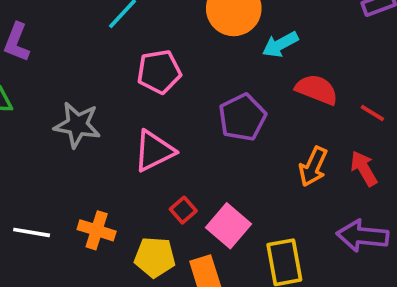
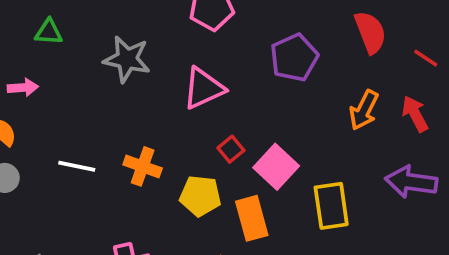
red semicircle: (317, 90) -> (370, 32), turned 45

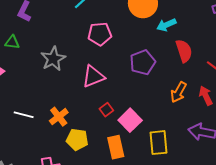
gray star: (127, 59) -> (53, 59), turned 30
orange cross: (143, 166) -> (59, 117), turned 30
yellow pentagon: (200, 196) -> (77, 139), moved

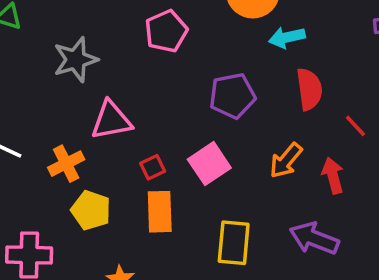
pink pentagon: (100, 34) -> (166, 31), turned -30
pink triangle: (93, 76) -> (111, 120), moved
pink square: (130, 120) -> (209, 164), moved
orange rectangle: (116, 147) -> (160, 212), moved

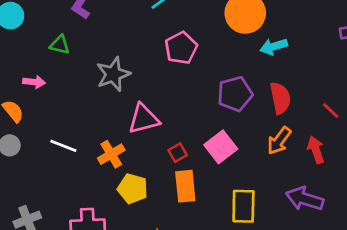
red semicircle: (309, 89) -> (280, 98), moved

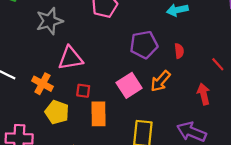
red semicircle: (280, 98) -> (179, 51), size x0.6
orange arrow: (279, 141) -> (160, 81), moved
red square: (178, 153) -> (83, 91), moved, turned 32
orange cross: (111, 154) -> (42, 84), turned -36

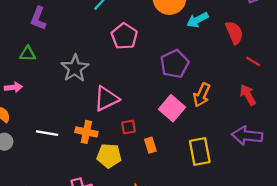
red semicircle: (179, 51) -> (234, 33), moved, size x1.5
orange rectangle: (99, 114) -> (150, 145), size x0.6

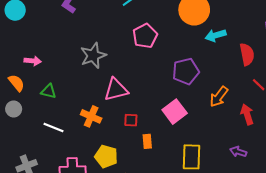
green triangle: (28, 54) -> (49, 91), moved
orange arrow: (202, 95) -> (219, 97), moved
white line: (47, 133) -> (53, 128), moved
purple arrow: (247, 136) -> (238, 152), size x0.6
yellow pentagon: (109, 156) -> (106, 156), moved

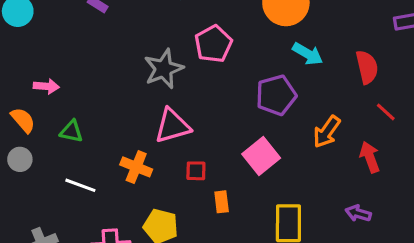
cyan arrow: (216, 35) -> (308, 54), moved, turned -132
gray star: (93, 55) -> (164, 69), moved

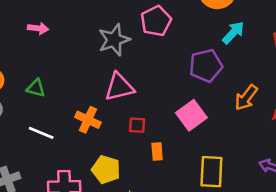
cyan arrow: (308, 54) -> (233, 33), turned -80
pink arrow: (46, 86) -> (38, 28), moved

